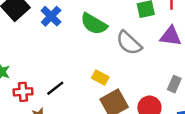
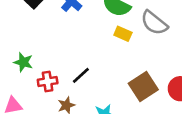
yellow rectangle: (100, 78) -> (123, 34), moved

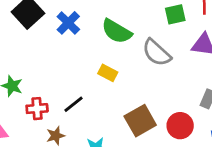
yellow rectangle: (123, 34) -> (108, 73), moved

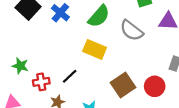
green semicircle: (117, 31) -> (99, 16), turned -75
yellow rectangle: (108, 73) -> (95, 49), size x1.5

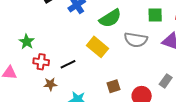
gray semicircle: (132, 30) -> (136, 40), turned -45
brown square: (123, 85) -> (114, 86), size x0.6

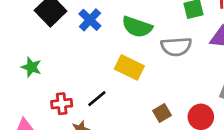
green semicircle: (110, 18) -> (137, 27), turned 65
green star: (27, 42) -> (31, 67), moved

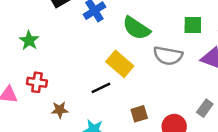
black line: (97, 99) -> (101, 88), moved
red cross: (62, 104) -> (37, 82), moved

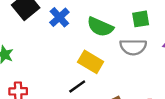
green square: (193, 25) -> (141, 19), moved

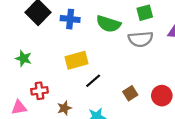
blue cross: (59, 17) -> (70, 19), turned -36
yellow rectangle: (91, 62) -> (76, 60), moved, turned -40

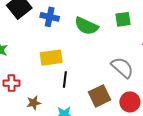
gray semicircle: (141, 39) -> (122, 67), moved, turned -140
black line: (93, 81) -> (65, 79), turned -49
brown square: (130, 93) -> (100, 96), size x1.5

